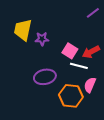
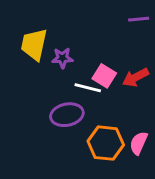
purple line: (93, 13) -> (139, 19), turned 32
white line: (79, 66) -> (88, 88), moved
pink semicircle: (90, 85) -> (139, 143), moved

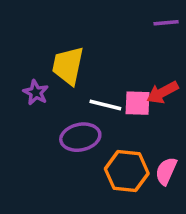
yellow trapezoid: (34, 45) -> (68, 66), moved
purple star: (62, 58) -> (36, 92), moved, turned 30
pink square: (104, 76) -> (137, 103), moved, turned -30

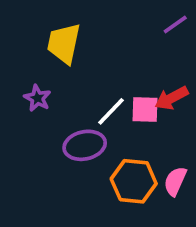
purple line: (166, 23) -> (175, 25), turned -30
yellow trapezoid: (68, 66) -> (64, 43), moved
white line: (105, 105) -> (111, 111), turned -60

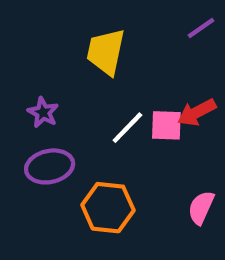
yellow trapezoid: (64, 43) -> (106, 52), moved
purple ellipse: (85, 145) -> (50, 166), moved
orange hexagon: (134, 181) -> (108, 208), moved

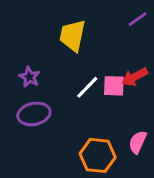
orange hexagon: (108, 208) -> (98, 155), moved

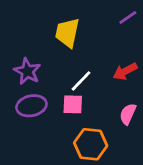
purple star: (29, 77) -> (27, 71), size x1.4
pink square: (114, 86) -> (73, 104), moved
pink semicircle: (138, 142) -> (128, 114), moved

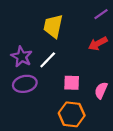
red arrow: (125, 71) -> (98, 44), moved
white line: (81, 81) -> (48, 60), moved
pink square: (73, 104) -> (72, 83), moved

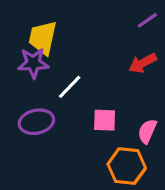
yellow trapezoid: (53, 26) -> (43, 38), moved
purple star: (22, 57) -> (33, 63), moved, turned -30
orange hexagon: (72, 114) -> (127, 166), moved

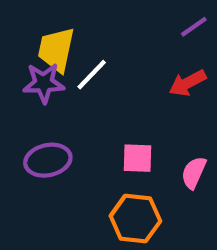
white line: (70, 87) -> (92, 75), moved
orange hexagon: (127, 166) -> (135, 219), moved

